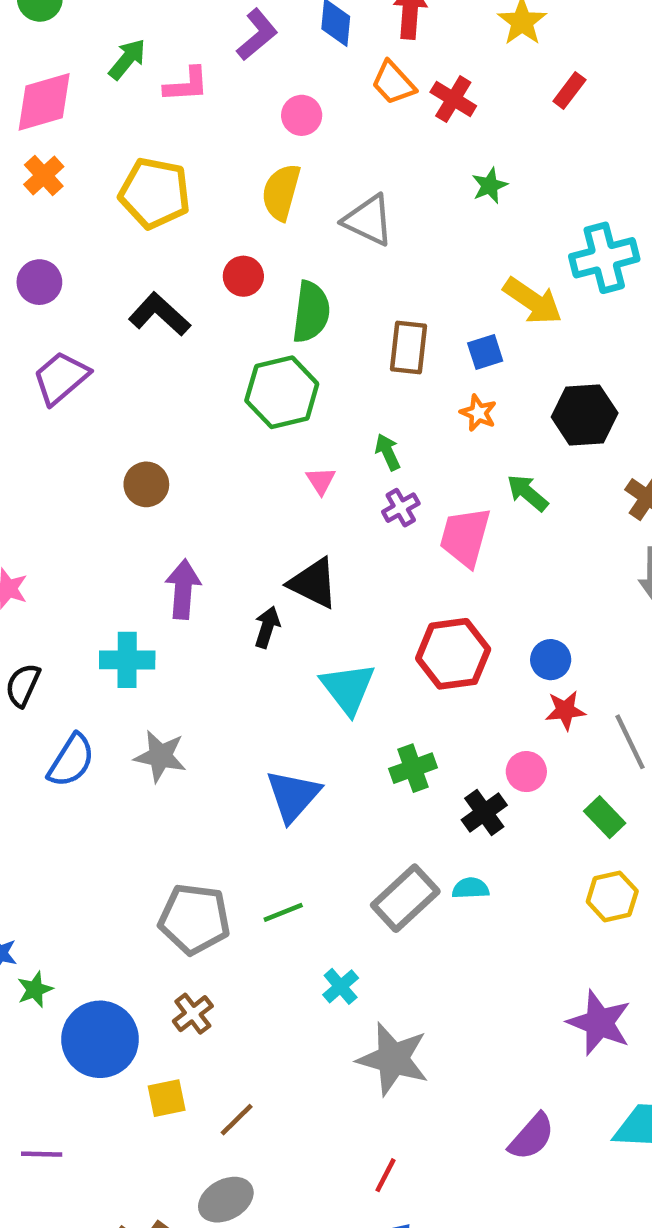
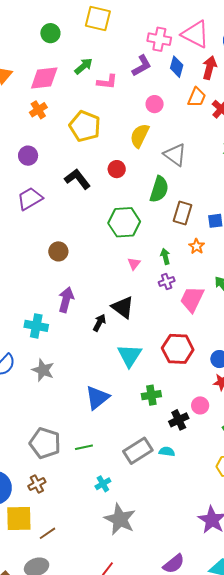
orange trapezoid: (393, 83) -> (197, 97), turned -125
green semicircle: (311, 312) -> (159, 189), moved
orange star: (478, 413) -> (197, 246), moved
yellow square: (167, 1098) -> (19, 518), size x1.6

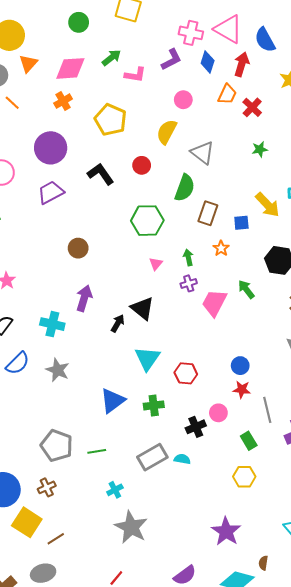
purple circle: (28, 156) -> (51, 148), size x1.6
red hexagon: (178, 349) -> (186, 373), moved, size x0.7
green cross: (151, 395) -> (154, 405), moved
yellow square: (19, 518) -> (27, 522), turned 32

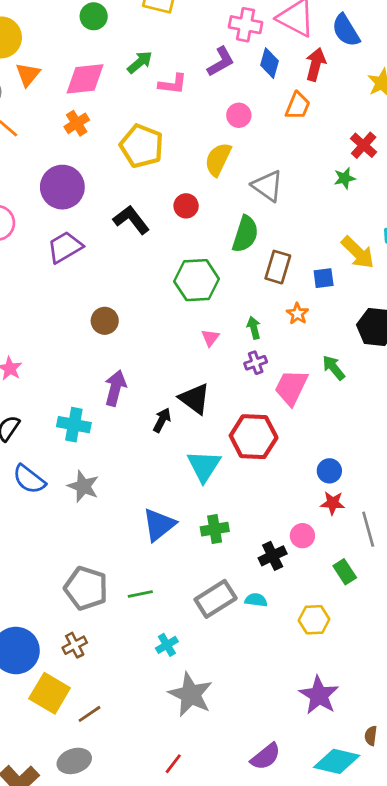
red cross: (252, 107) -> (364, 145), moved
blue semicircle: (18, 363) -> (29, 479), turned 85
red hexagon: (186, 373) -> (254, 437), moved, size x1.5
yellow hexagon: (244, 477) -> (314, 620), moved

